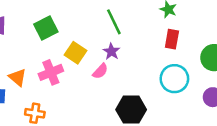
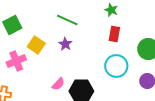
green line: (114, 22) -> (67, 20), turned -40
pink semicircle: (100, 71) -> (58, 84), moved

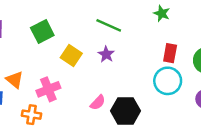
red rectangle: (114, 34) -> (170, 53), moved
pink cross: (16, 61) -> (48, 89), moved

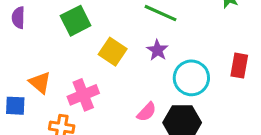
red rectangle: (170, 53) -> (239, 66), moved
cyan circle: (168, 81) -> (191, 78), moved

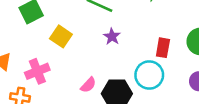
purple star: (157, 50) -> (112, 36), moved
cyan circle: (191, 78) -> (149, 75), moved

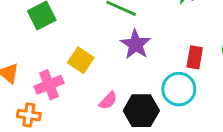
yellow square: (61, 36) -> (81, 60), moved
purple star: (112, 36) -> (136, 44), size x1.5

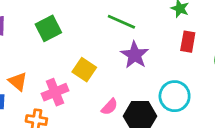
red rectangle: (195, 57) -> (188, 42), moved

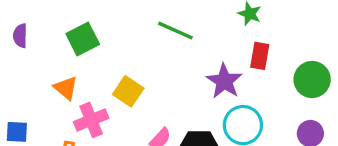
purple star: (135, 55) -> (224, 81), moved
orange triangle: (18, 82) -> (66, 88), moved

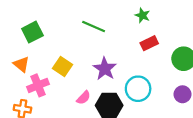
red rectangle: (260, 56) -> (149, 43), turned 54
purple star: (224, 81) -> (105, 69), moved

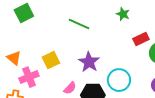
green square: (32, 32) -> (24, 13), moved
red rectangle: (149, 43) -> (141, 39), moved
yellow square: (62, 67) -> (51, 60), turned 30

